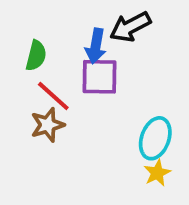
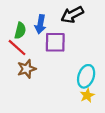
blue arrow: (96, 46) -> (40, 24), moved
red line: (53, 96) -> (17, 48), moved

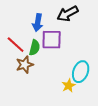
green semicircle: (20, 31) -> (35, 48), moved
yellow star: (87, 95) -> (69, 86), moved

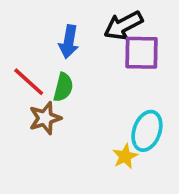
purple square: (52, 40) -> (142, 53), moved

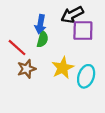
green semicircle: (63, 87) -> (42, 39), moved
yellow star: (125, 156) -> (63, 68), moved, size x1.5

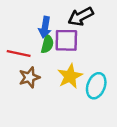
purple square: (83, 31) -> (66, 40), moved
red line: (17, 48) -> (19, 53), turned -30

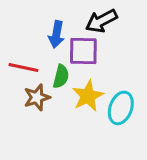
green semicircle: (47, 44) -> (61, 76), moved

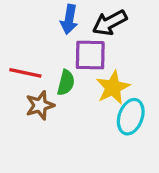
blue arrow: (56, 34) -> (69, 19), moved
yellow star: (88, 96) -> (113, 88), moved

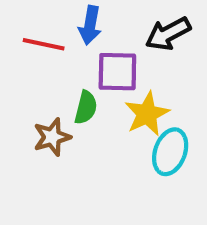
black arrow: (110, 23) -> (168, 34), moved
red line: (25, 73) -> (44, 44), moved

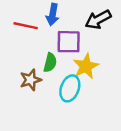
cyan ellipse: (170, 152) -> (70, 88), moved

